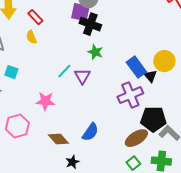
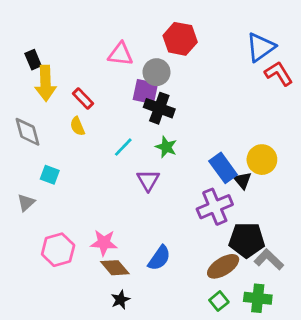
cyan line: (64, 71) -> (123, 147), moved
pink star: (45, 101) -> (104, 243), moved
black star: (72, 162) -> (120, 300), moved

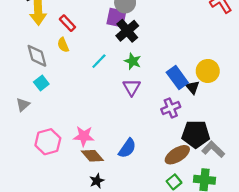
black cross: (159, 108) -> (127, 31), turned 30
gray diamond: (27, 132) -> (37, 56), moved
cyan square: (50, 175) -> (41, 83), turned 32
purple triangle: (148, 180) -> (132, 87), moved
purple cross: (215, 207) -> (171, 108), size x0.7

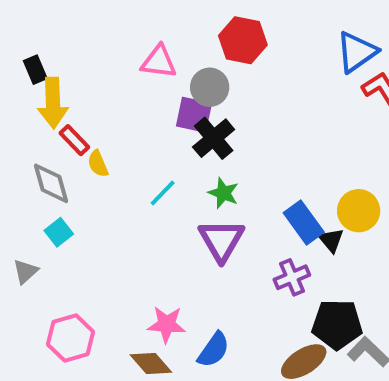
red rectangle: (67, 23) -> (74, 140), moved
purple triangle: (132, 87) -> (221, 240), size x1.4
pink star: (84, 136) -> (167, 324), moved

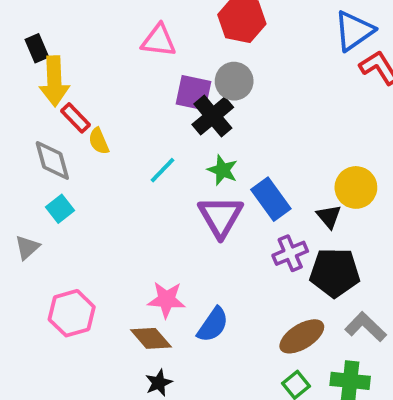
gray circle: (210, 87) -> (234, 81), moved
blue rectangle: (304, 222) -> (271, 199), moved
black pentagon: (337, 324) -> (335, 273), moved

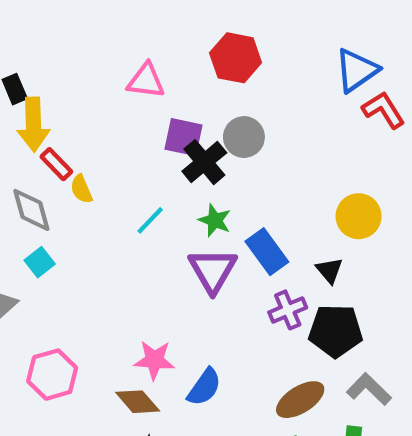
gray circle: (234, 81) -> (244, 137), moved
yellow circle: (356, 187) -> (359, 216), moved

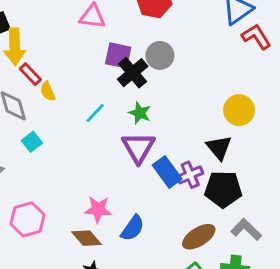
blue rectangle: (267, 252) -> (167, 172), moved
cyan square: (40, 262) -> (32, 142), moved
black triangle: (329, 270) -> (219, 148), size x1.4

